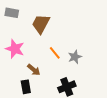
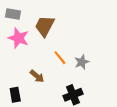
pink star: (15, 49) -> (18, 38), moved
black rectangle: (26, 87) -> (15, 95), moved

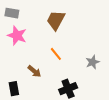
brown trapezoid: (45, 26) -> (56, 20), moved
gray star: (82, 62) -> (93, 62), moved

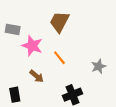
gray rectangle: (12, 13) -> (13, 29), moved
pink star: (17, 36) -> (32, 46), moved

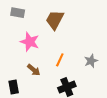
gray rectangle: (13, 29) -> (18, 13), moved
orange line: (59, 58) -> (60, 60), moved, turned 64

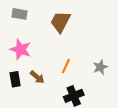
pink star: (30, 42) -> (21, 49), moved
black rectangle: (14, 87) -> (15, 79), moved

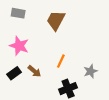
gray star: (100, 67) -> (90, 71), moved
black rectangle: (15, 79) -> (14, 73), turned 64

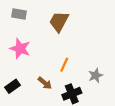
brown arrow: (34, 71) -> (45, 83), moved
black rectangle: (14, 73) -> (13, 86), moved

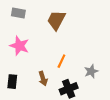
brown arrow: (45, 83) -> (43, 79), turned 32
black rectangle: (13, 86) -> (12, 82), turned -48

